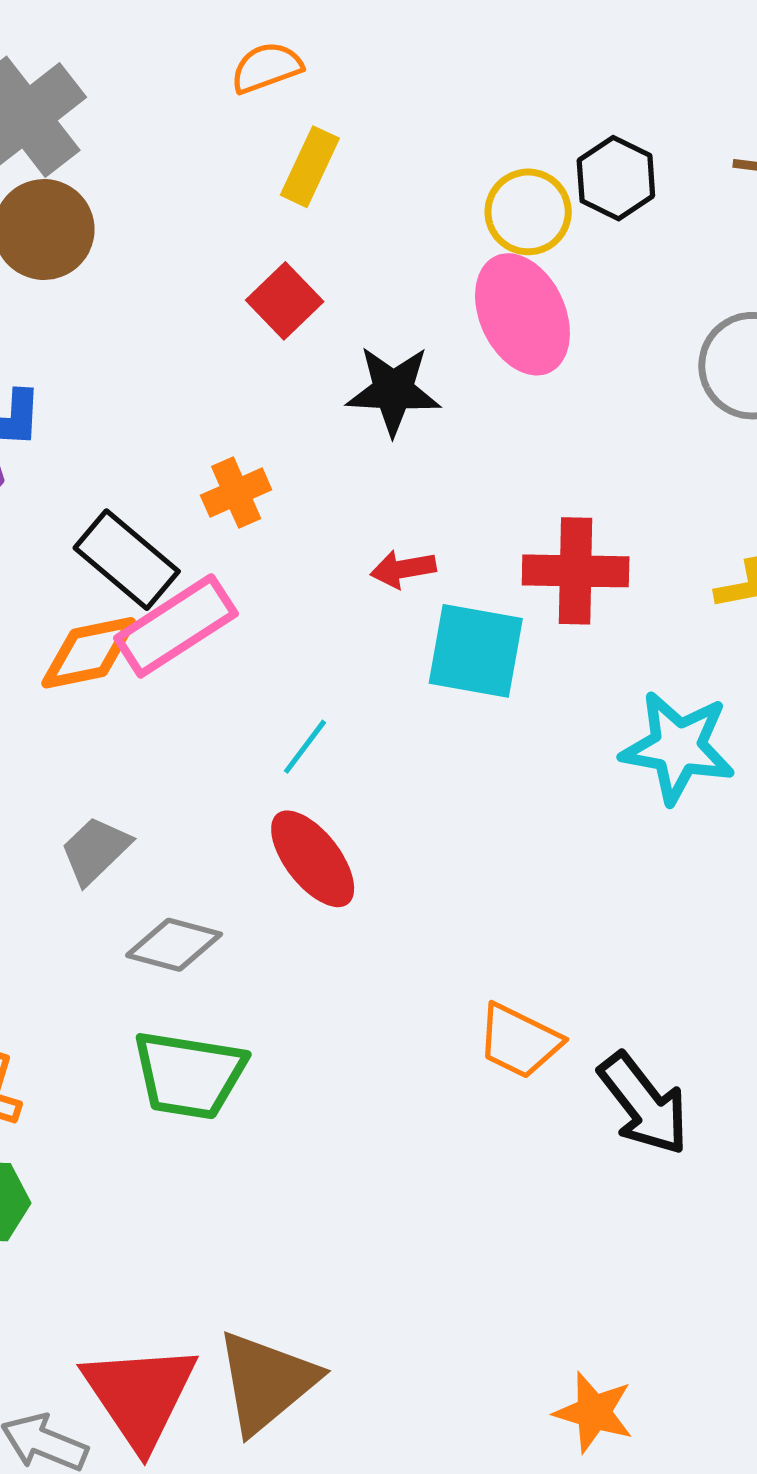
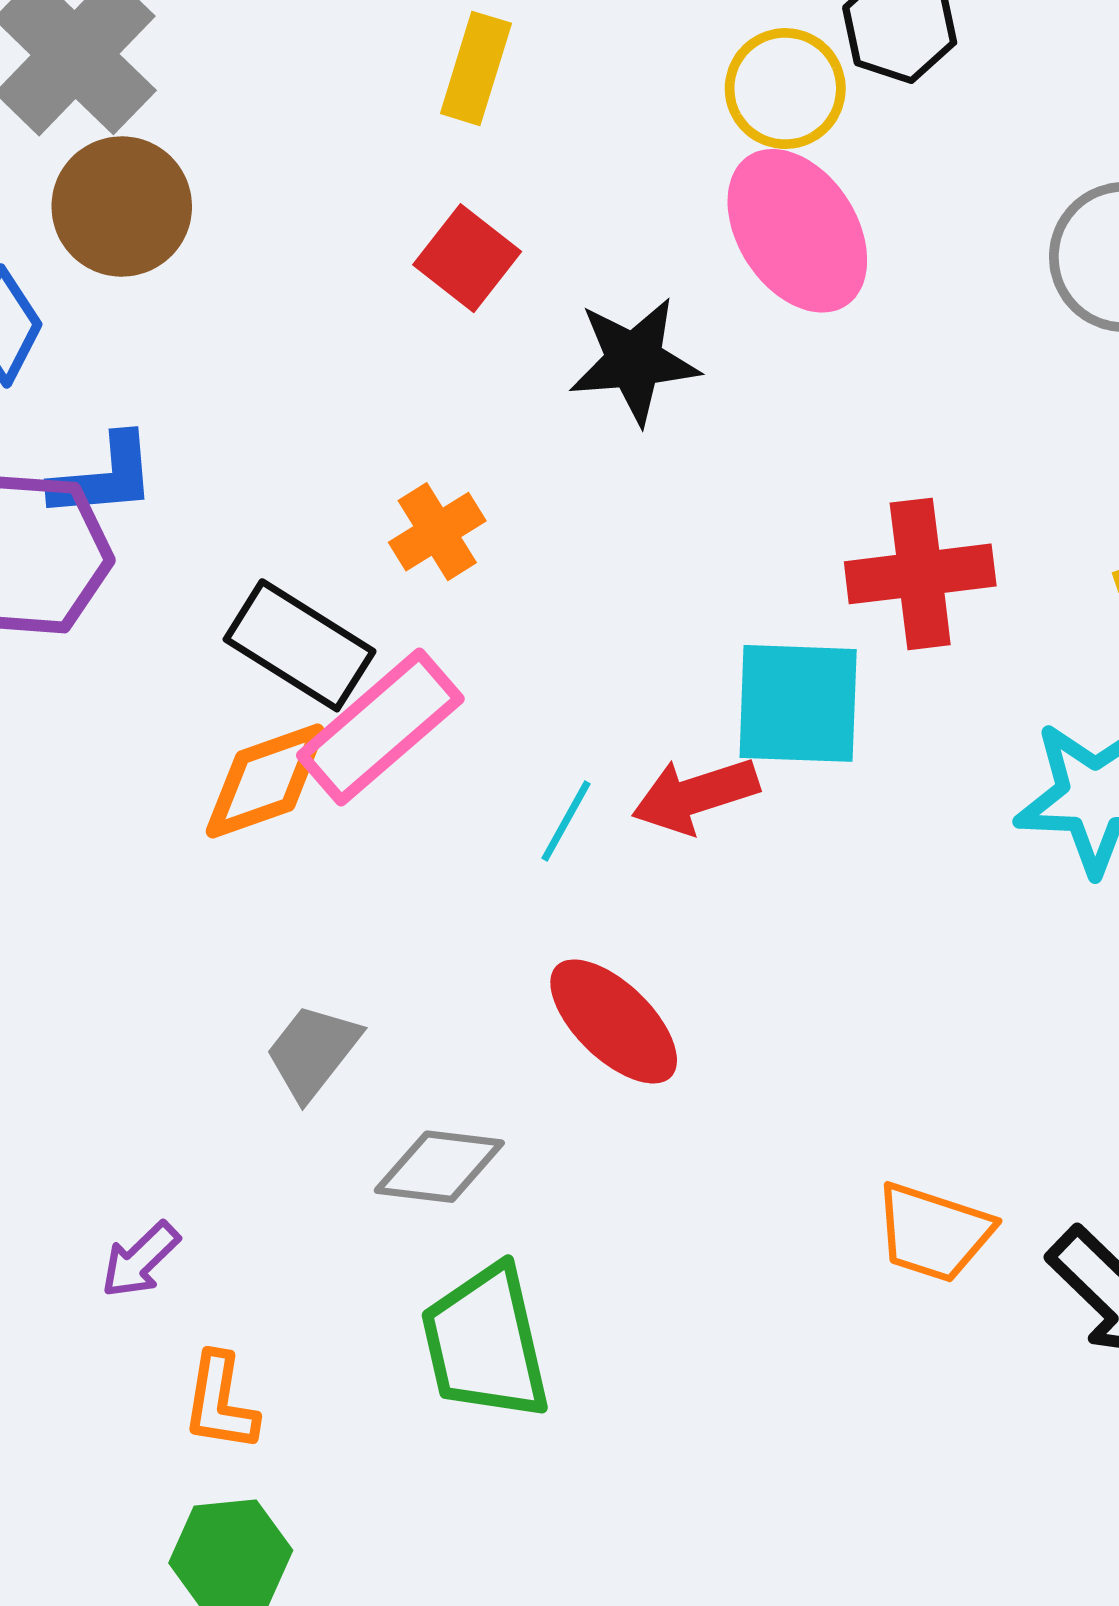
red arrow: (403, 569) -> (695, 795), moved, size x1.4
cyan line: (305, 747) -> (566, 821), moved
green trapezoid: (189, 1075) -> (485, 1343), turned 76

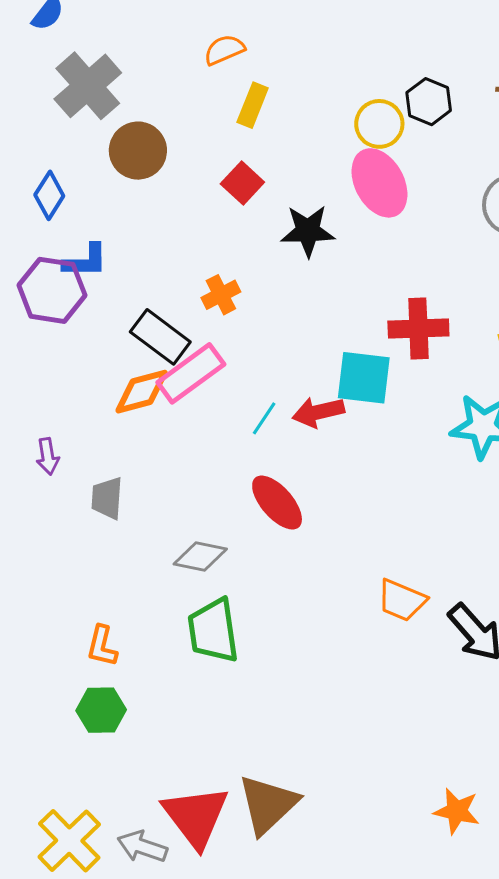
brown circle: (122, 206) -> (138, 151), moved
gray trapezoid: (313, 1052) -> (107, 498), moved, turned -39
purple arrow: (140, 1260) -> (48, 456), moved, turned -60

